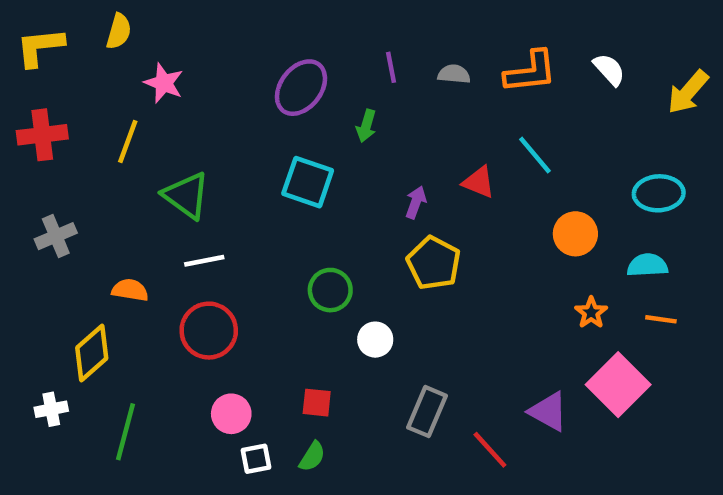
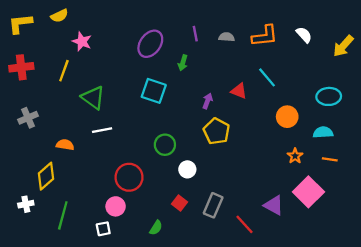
yellow semicircle: (119, 31) -> (59, 16), turned 48
red circle: (209, 331) -> (129, 177), moved
red square: (317, 403) -> (179, 203), moved, turned 32
white square: (256, 459) -> (103, 229), moved

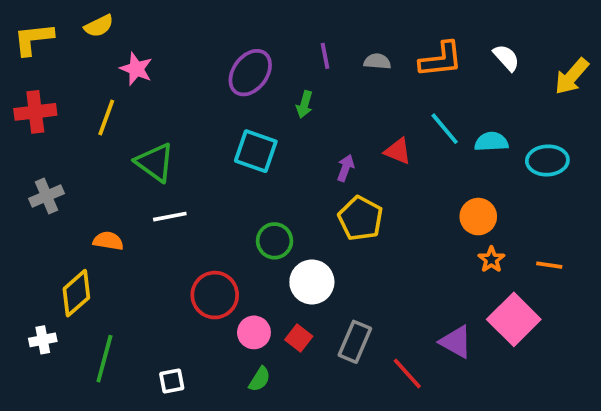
orange circle: (287, 117) -> (478, 217), moved
cyan semicircle: (323, 132) -> (491, 142), moved
white circle: (187, 169) -> (312, 282), size x1.5
pink circle: (116, 206) -> (254, 332), moved

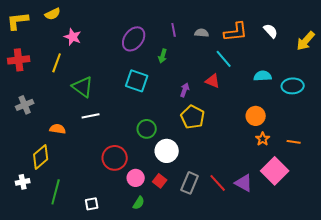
cyan line: (445, 129) -> (224, 59), moved
red line: (407, 374) -> (218, 183), moved

